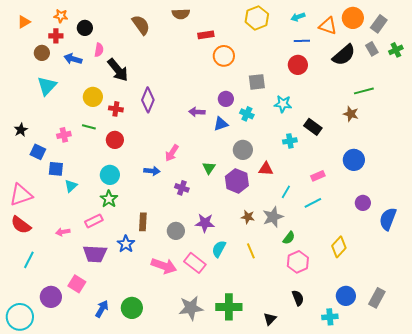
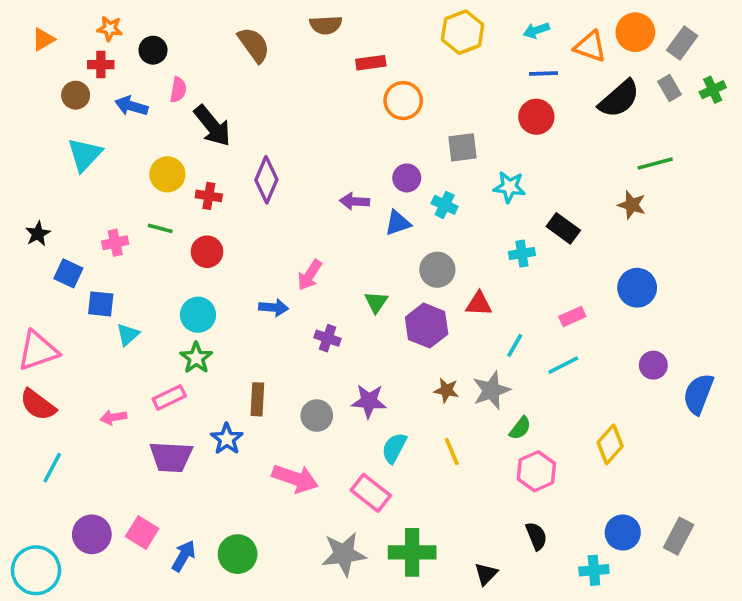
pink rectangle: (195, 263) -> (371, 493), moved
pink square: (77, 284) -> (142, 532), moved

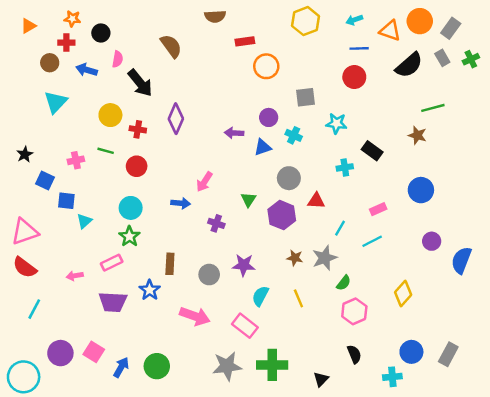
brown semicircle: (254, 45) -> (171, 46), moved

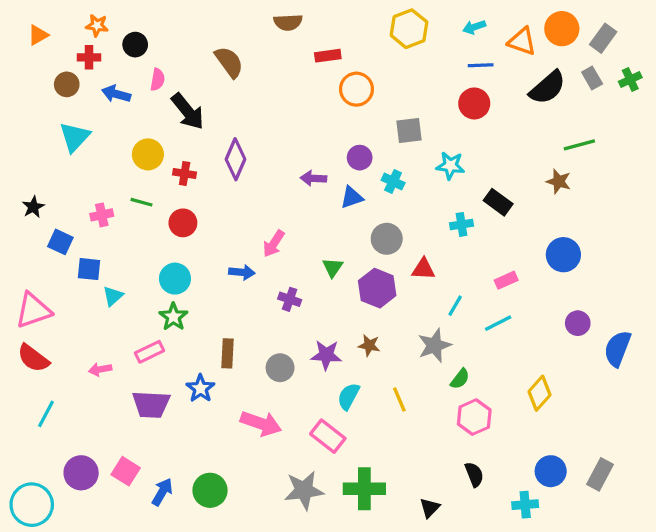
brown star: (295, 258) -> (369, 345), moved

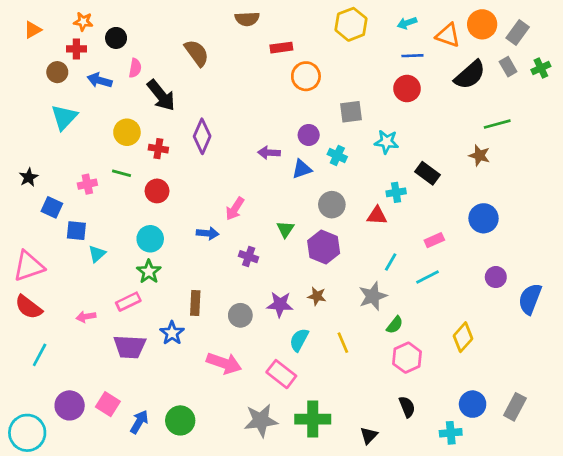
red triangle: (423, 269) -> (377, 216), moved

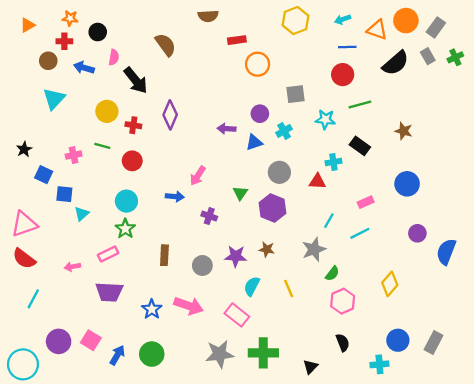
green line: (497, 124) -> (360, 104), moved
cyan cross: (337, 155) -> (284, 131), turned 35
blue star: (172, 333) -> (152, 309), moved

